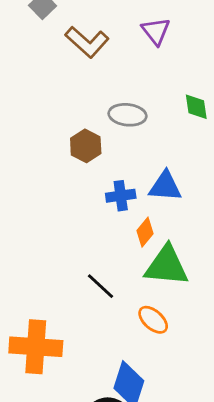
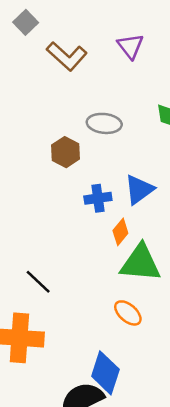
blue triangle: (165, 186) -> (139, 190), turned -40
black line: (101, 286) -> (38, 282), moved

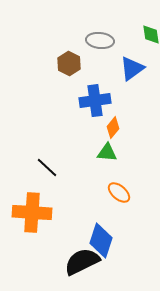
blue triangle: (139, 190) -> (132, 69), moved
blue cross: (98, 198) -> (95, 101), size x1.4
green triangle: (140, 263) -> (107, 153), moved, size x0.6

